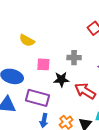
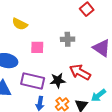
black star: (61, 79) -> (58, 80), moved

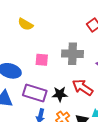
yellow semicircle: (20, 24) -> (25, 24), moved
gray cross: (68, 39) -> (72, 54), size x1.5

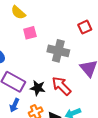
pink square: (42, 60) -> (30, 33), moved, turned -32

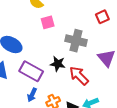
black star: (38, 88) -> (58, 64), moved

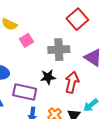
red square: (102, 17) -> (77, 19), size x1.5
red arrow: (79, 76) -> (72, 82), turned 75

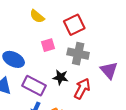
red square: (77, 19) -> (74, 25), moved
pink square: (26, 40) -> (48, 45), moved

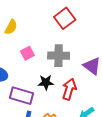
yellow semicircle: (37, 16) -> (11, 27), turned -91
red square: (74, 25) -> (65, 18), moved

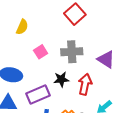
purple rectangle: (22, 96) -> (38, 94), turned -35

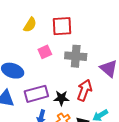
red square: (75, 14) -> (62, 26), moved, turned 30
black star: (61, 79) -> (61, 98), moved

